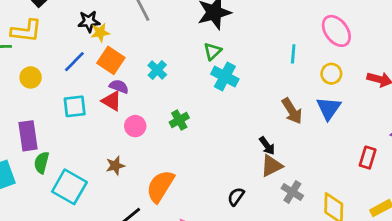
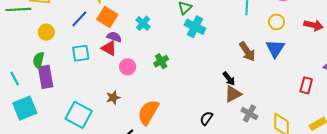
green semicircle: (42, 163) -> (39, 60), moved

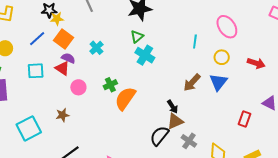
brown arrow: (247, 51) -> (192, 83), turned 72
orange semicircle: (148, 112) -> (125, 98), moved
cyan square: (79, 115) -> (29, 128), turned 30
black semicircle: (206, 118) -> (159, 136), moved, size x1.5

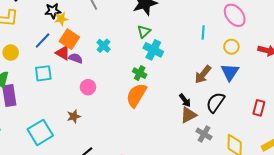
red triangle: (62, 68) -> (63, 53), moved
green cross: (110, 85) -> (140, 73), moved, turned -32
black semicircle: (159, 136) -> (215, 102), moved

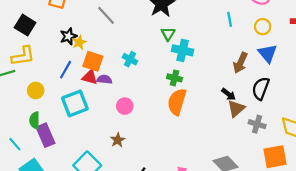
cyan square: (43, 73) -> (75, 103), size x1.4

